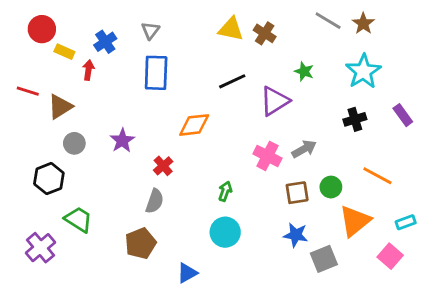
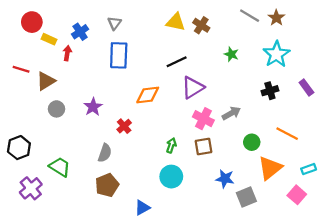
purple triangle: (275, 101) -> (193, 87), moved
black hexagon: (49, 179) -> (19, 148), moved
brown square: (297, 193) -> (203, 146), moved
gray semicircle: (155, 201) -> (105, 153), moved

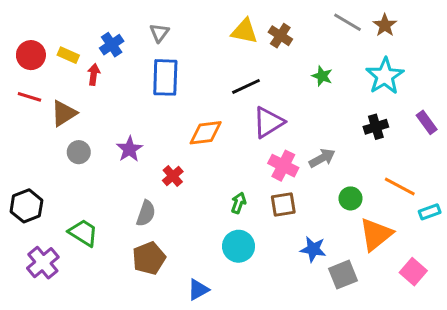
red circle: (32, 22) -> (31, 55), moved
cyan rectangle: (309, 169) -> (430, 212), moved

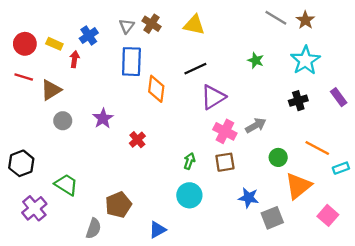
brown cross: (280, 36) -> (152, 24), moved
orange diamond: (206, 133) -> (156, 89), moved, turned -76
gray semicircle: (146, 213) -> (94, 228), moved

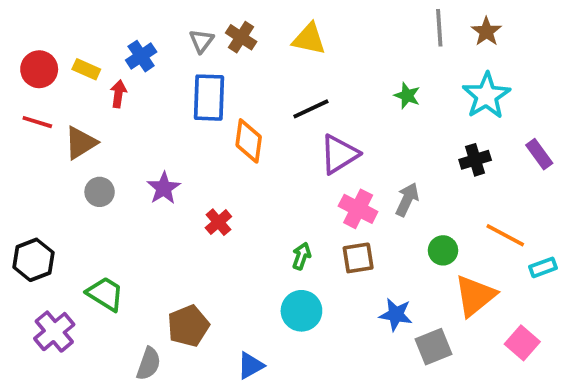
gray line: (276, 18) -> (439, 28), turned 55
gray arrow: (256, 125) -> (407, 199), turned -36

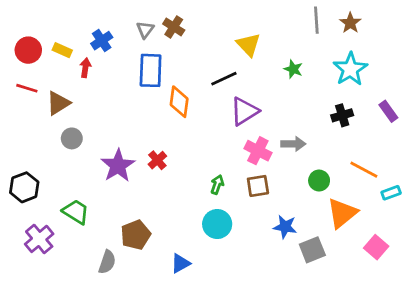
yellow triangle: (309, 39) -> (248, 45), moved, turned 35
purple star: (164, 188) -> (118, 166), moved, size x1.4
gray arrow: (407, 199) -> (293, 144), turned 65

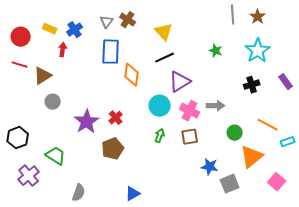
yellow triangle: (248, 45) -> (164, 32), moved
yellow rectangle: (62, 50) -> (50, 29), moved
cyan circle: (217, 224) -> (160, 106), moved
brown pentagon: (136, 235) -> (113, 149), moved

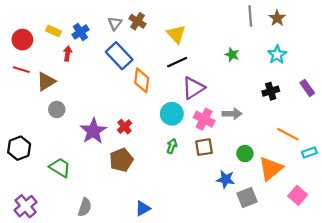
cyan star: (258, 51) -> (277, 55), size x0.7
blue rectangle: (111, 52) -> (119, 56), turned -45
green circle: (235, 133) -> (245, 154), moved
purple cross: (29, 176) -> (26, 206), moved

